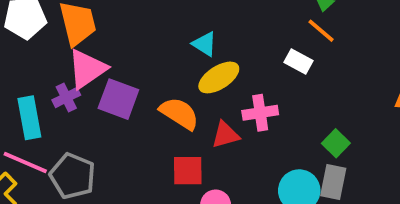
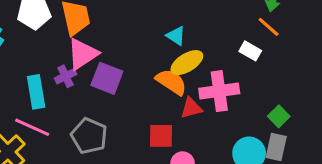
orange semicircle: (179, 113) -> (171, 82), moved
pink cross: (260, 113) -> (219, 91), size x1.4
gray pentagon: (73, 176) -> (89, 136), moved

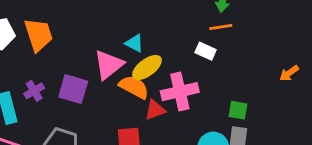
orange line: (269, 27) -> (221, 27), turned -45
pink triangle: (83, 54) -> (109, 65), moved
green square: (279, 116) -> (238, 110), turned -30

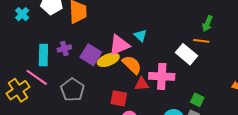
white rectangle: (206, 51) -> (187, 54), size x1.5
yellow ellipse: (147, 67) -> (108, 60), moved

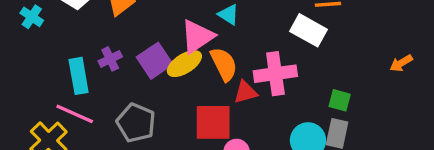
purple square: (91, 55) -> (155, 61), turned 35
orange semicircle: (132, 65) -> (224, 64), turned 30
red square: (119, 98) -> (213, 122), size x1.4

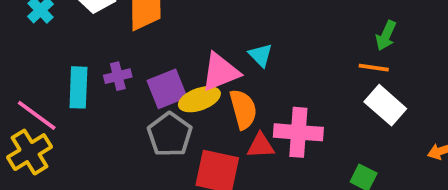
white rectangle: (308, 30) -> (385, 105), moved
pink line: (75, 114) -> (37, 115), moved
gray pentagon: (136, 123) -> (170, 135), moved

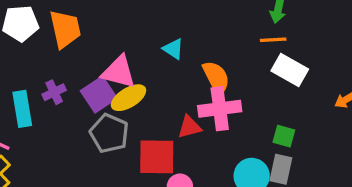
pink triangle: (220, 72) -> (119, 72), moved, turned 48
orange semicircle: (243, 109) -> (216, 78), moved

